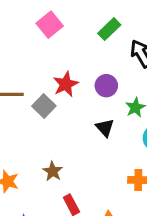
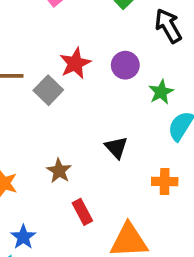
black triangle: (105, 128) -> (116, 147), moved

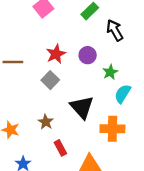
gray square: (48, 90) -> (50, 80), moved
black triangle: (116, 147) -> (82, 107), size x1.6
orange cross: (165, 182) -> (112, 129), size x1.5

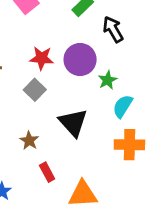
red star: (56, 54) -> (42, 58), turned 30
purple circle: (88, 55) -> (80, 60), size x1.5
orange cross: (112, 129) -> (129, 145), moved

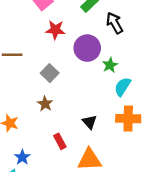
red star: (42, 58) -> (55, 30), moved
black triangle: (73, 123) -> (89, 122), moved, size x0.6
brown star: (29, 141) -> (45, 104), moved

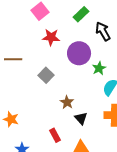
brown star: (45, 104) -> (67, 102), moved

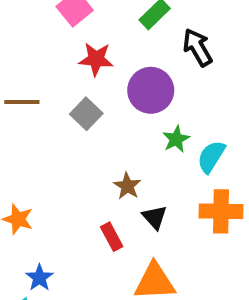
green star: (99, 68) -> (176, 139), moved
gray square: (46, 75) -> (86, 114), moved
red rectangle: (55, 135) -> (112, 237), moved

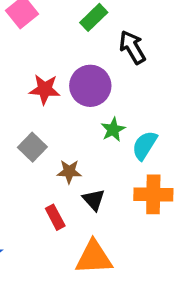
red star: (96, 59) -> (45, 89), moved
gray square: (86, 114) -> (32, 147), moved
brown star: (127, 186) -> (69, 172), turned -30

